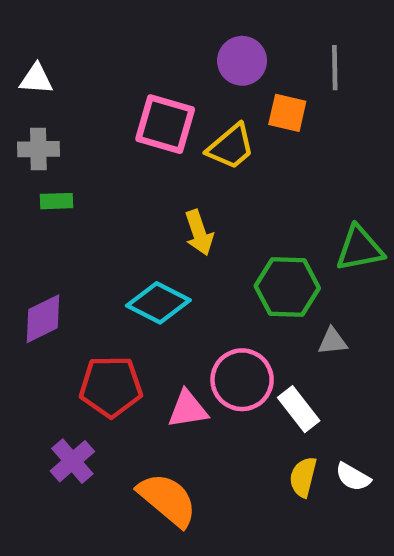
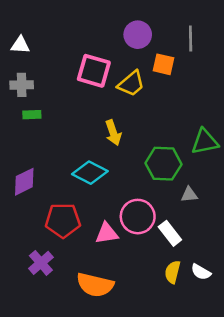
orange semicircle: (167, 500) -> (95, 285), turned 153

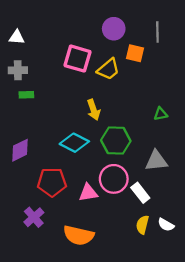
green triangle: (205, 142) -> (161, 114), moved, size x0.6
green hexagon: (163, 164) -> (116, 141), moved
gray triangle: (189, 195) -> (156, 161), size x1.6

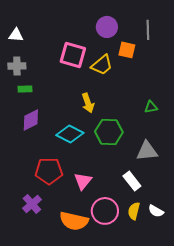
purple diamond: (20, 150) -> (31, 120), moved
pink circle: (114, 179) -> (105, 211), moved
pink triangle: (88, 193) -> (83, 181), turned -42

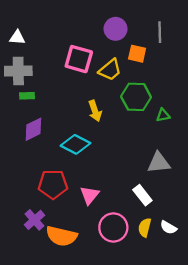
gray cross: (17, 66) -> (18, 71), size x1.4
green hexagon: (109, 132) -> (136, 97), moved
orange semicircle: (74, 221) -> (62, 236), moved

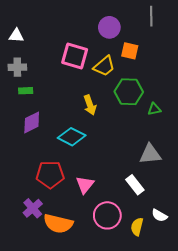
gray line: (160, 32) -> (151, 16), moved
gray cross: (18, 71) -> (17, 67), size x0.7
yellow semicircle: (145, 227) -> (137, 227), moved

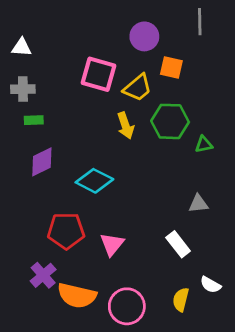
yellow arrow: (90, 105) -> (125, 125), moved
gray triangle: (150, 154) -> (198, 204), size x0.7
pink circle: (107, 215) -> (127, 306), moved

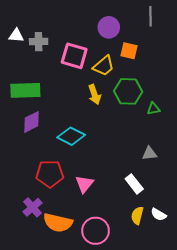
gray cross: (23, 89) -> (39, 42), moved
green rectangle: (34, 120) -> (25, 90), size x2.0
yellow semicircle: (181, 300) -> (137, 215), moved

